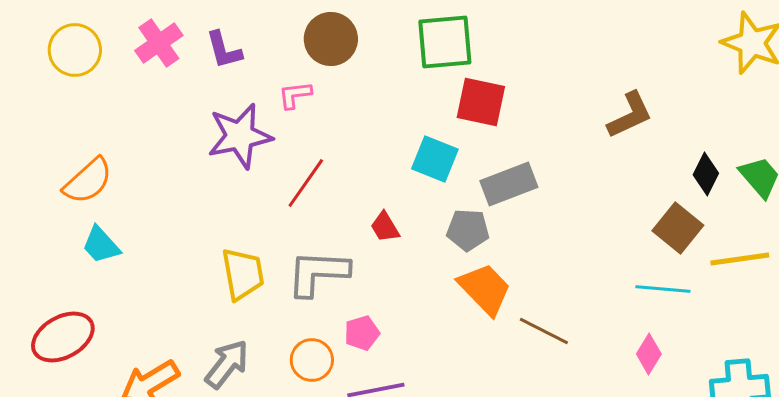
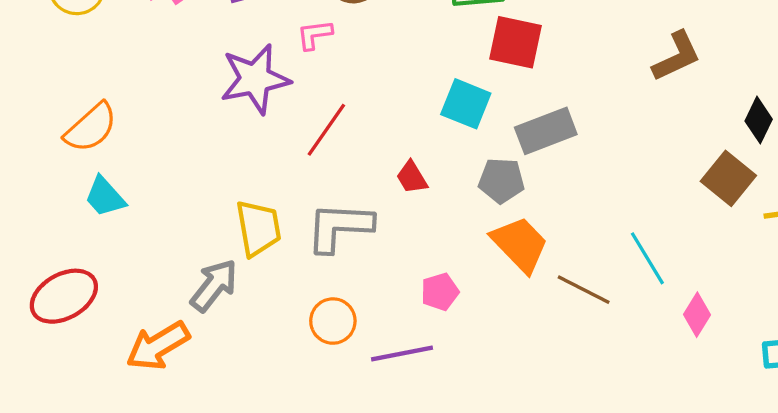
cyan line: (663, 289) -> (647, 258), moved, turned 54
pink pentagon: (362, 333) -> (440, 292), moved
gray arrow: (227, 364) -> (214, 285), moved

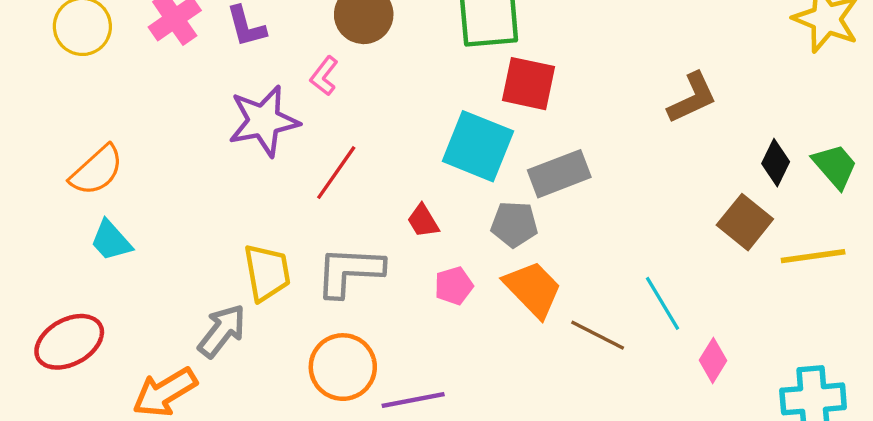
pink L-shape: (315, 35) -> (324, 76), turned -45
cyan square: (466, 104) -> (478, 146), size x1.4
pink pentagon: (440, 292) -> (454, 286), moved
orange circle: (333, 321) -> (343, 367), size x1.4

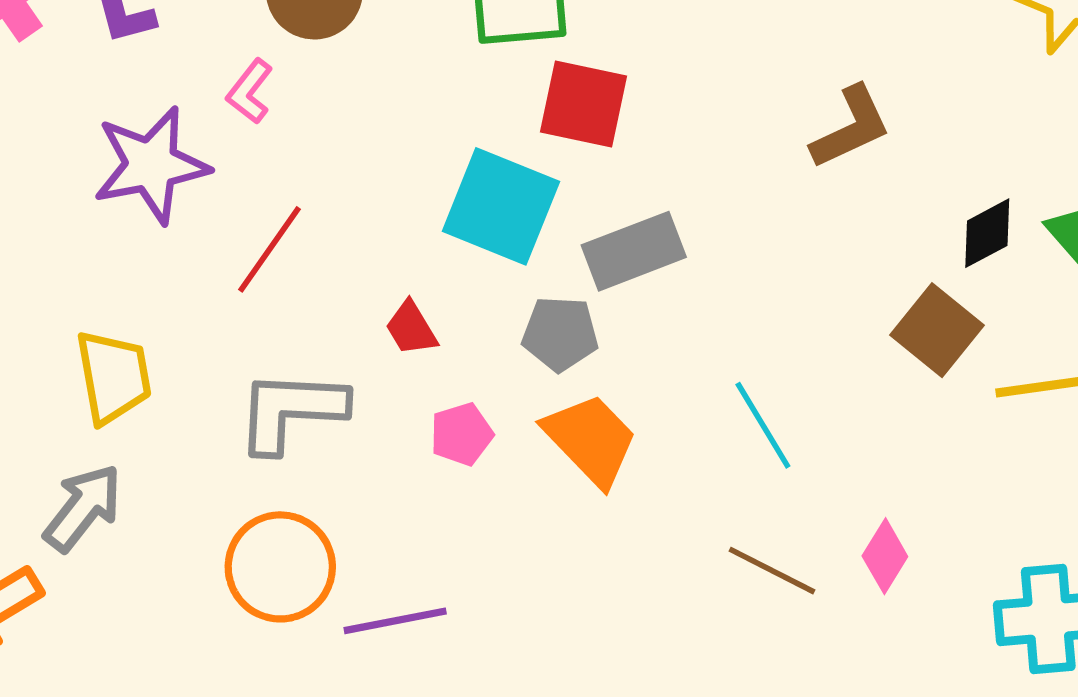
black diamond: (776, 163) -> (987, 233), turned 36
yellow trapezoid: (267, 273) -> (113, 377), moved
cyan line: (663, 303) -> (763, 425), moved
brown line: (598, 335) -> (772, 571), moved

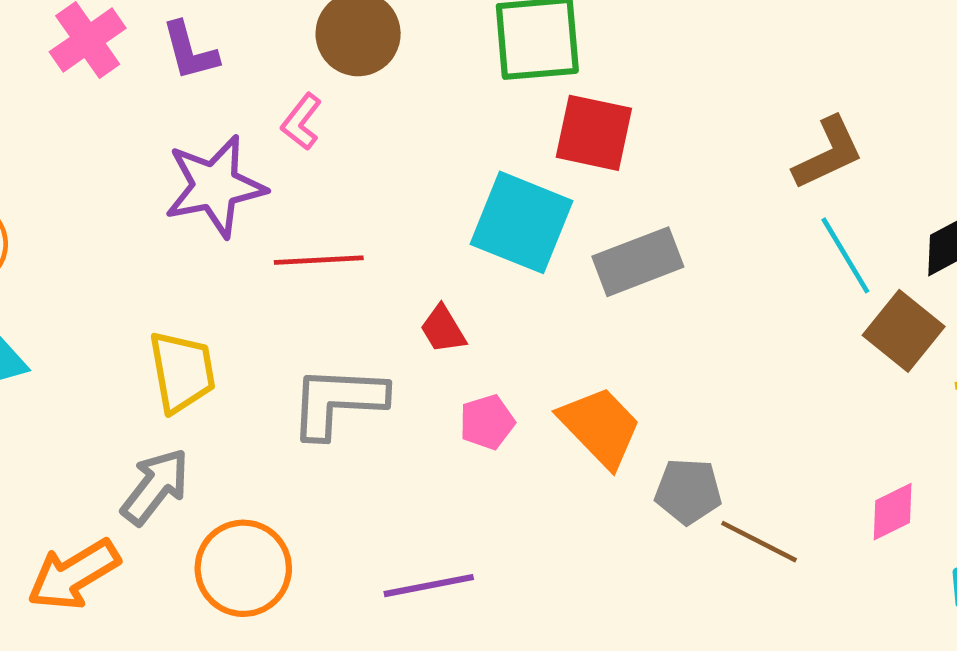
red line: (269, 249) -> (319, 260), turned 52
gray pentagon: (560, 334) -> (688, 491), moved
cyan line: (763, 425) -> (845, 255), moved
pink diamond: (885, 556) -> (893, 512), moved, turned 32
orange circle: (280, 567) -> (243, 568), moved

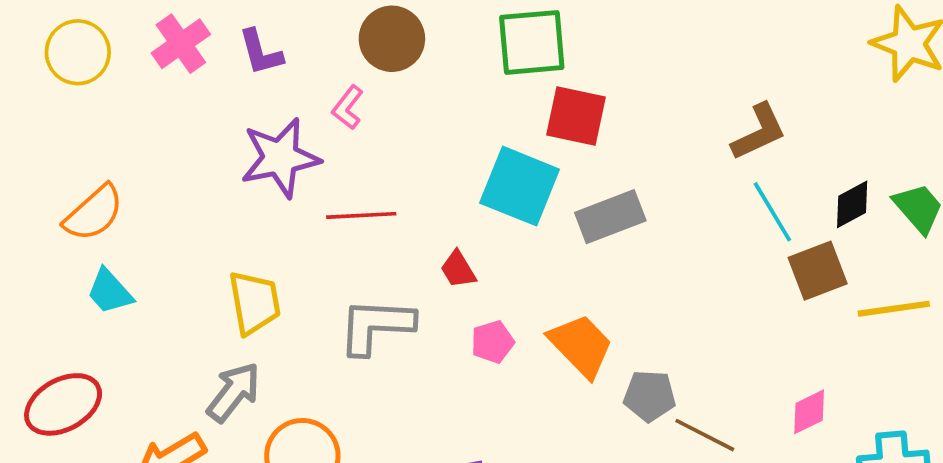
brown square: (904, 331) -> (818, 271), turned 30

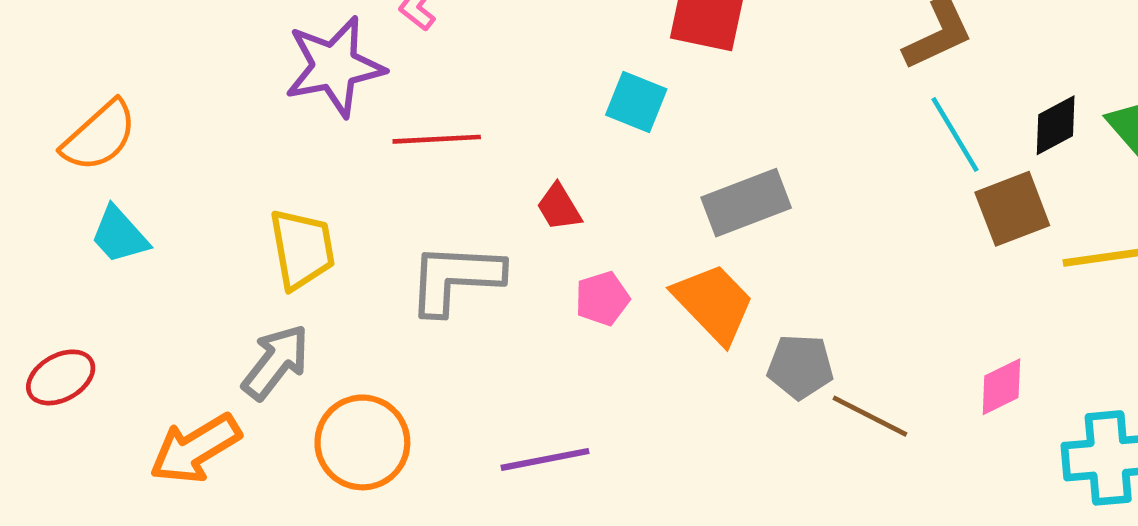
cyan square: (520, 186) -> (636, 102), size x0.6
gray rectangle: (610, 217) -> (746, 203), moved
red ellipse: (63, 404) -> (61, 377), size x0.7

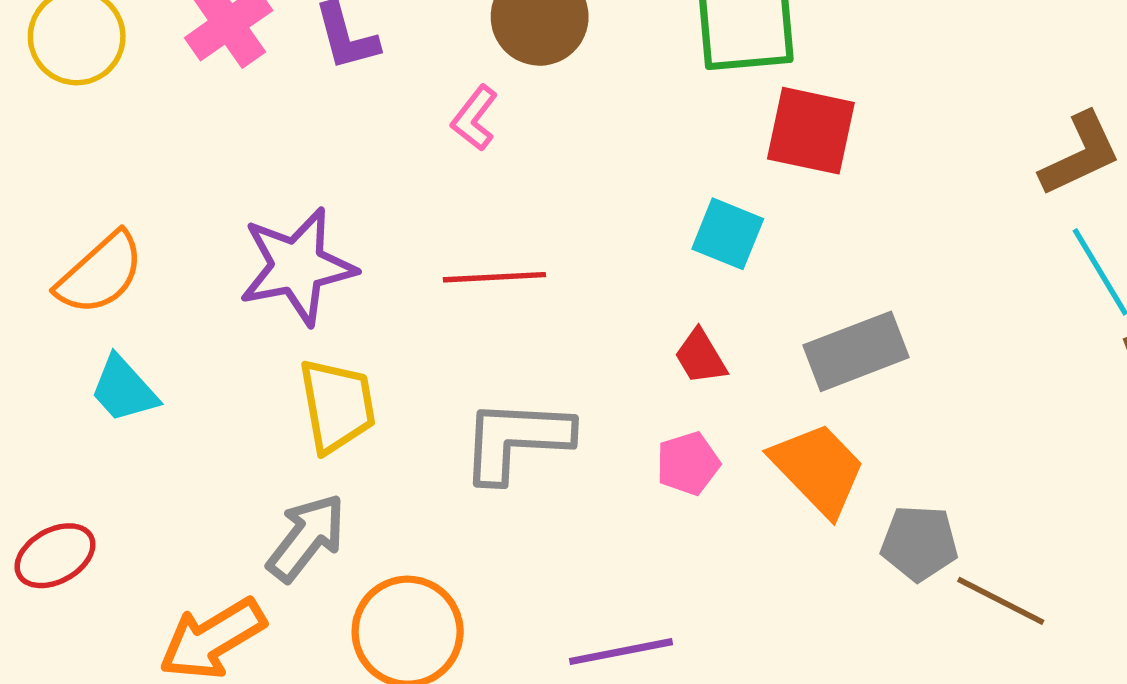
purple star: (335, 66) -> (297, 266), moved
red trapezoid: (559, 207) -> (701, 357), moved

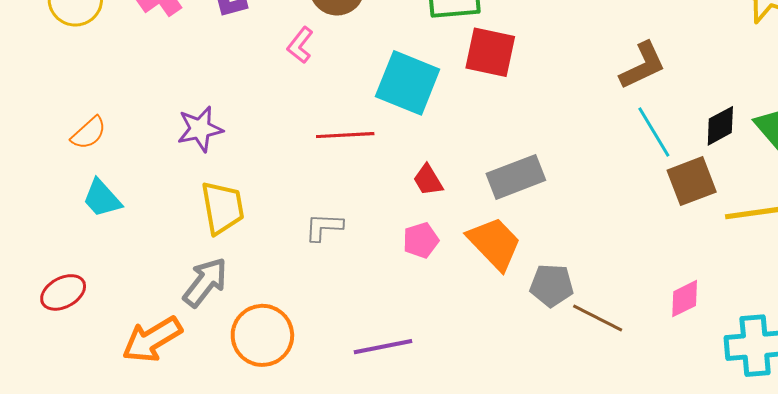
cyan square: (728, 234) -> (408, 83), moved, size x1.6
purple star: (297, 266) -> (200, 129), size x0.7
orange semicircle: (100, 274) -> (89, 133), size x0.7
red line: (494, 277) -> (345, 135), moved
gray L-shape: (516, 440) -> (324, 227), size x0.6

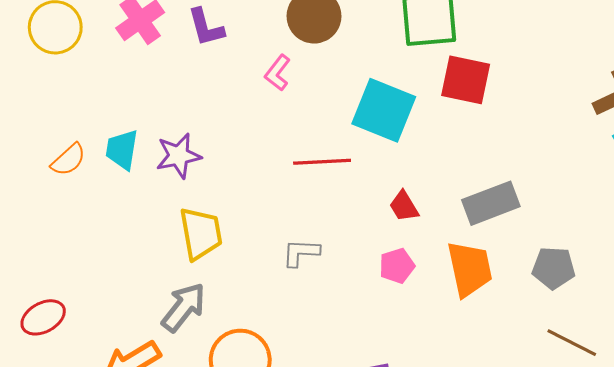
cyan trapezoid: (102, 198) -> (122, 150), moved, turned 51
orange trapezoid: (494, 243) -> (470, 269), turned 32
gray pentagon: (552, 285) -> (554, 268), moved

